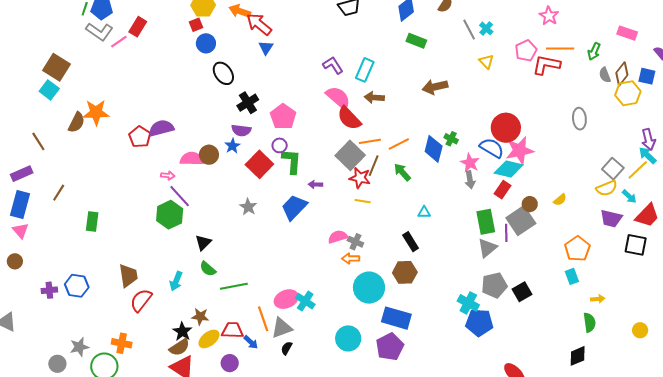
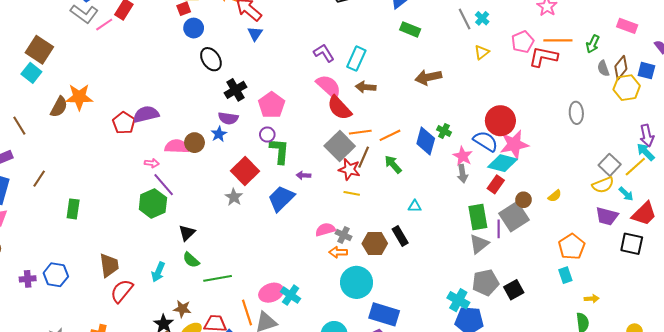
yellow triangle: (486, 62) -> (482, 52), turned 35
red square: (259, 164) -> (245, 171), moved
brown hexagon: (405, 272) -> (375, 244), moved

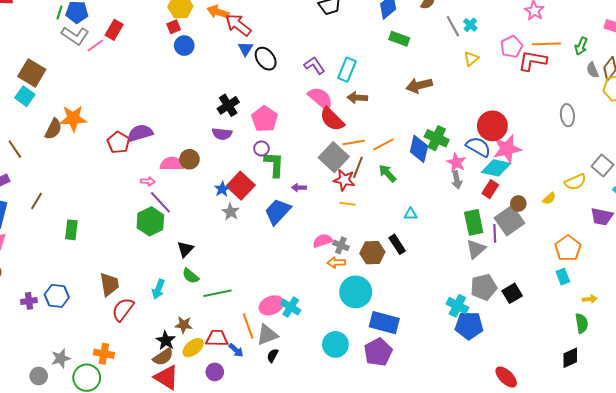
black ellipse: (211, 59) -> (266, 59), moved
green cross: (444, 131) -> (437, 138), size x1.6
blue star: (219, 134) -> (222, 189), moved
yellow semicircle: (603, 185) -> (575, 182), moved

